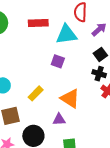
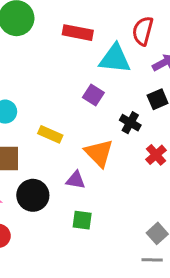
black cross: (99, 74) -> (130, 123), moved
yellow rectangle: (36, 93) -> (50, 134), turned 56

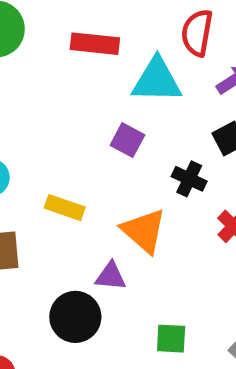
black circle: (33, 195) -> (75, 317), moved
green square: (82, 220) -> (171, 339), moved

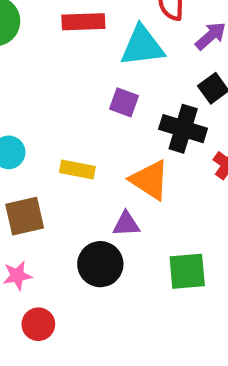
black cross: (189, 179) -> (183, 129), size x1.5
green square: (171, 339) -> (187, 271), size x1.4

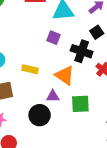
green square: (187, 271) -> (80, 104), moved

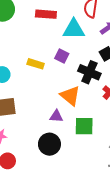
yellow rectangle: (30, 69) -> (36, 64), moved
black circle: (40, 115) -> (49, 144), moved

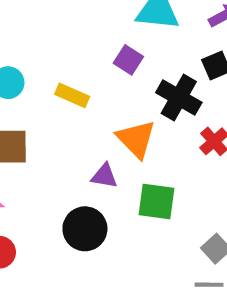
yellow rectangle: (36, 64) -> (72, 95), moved

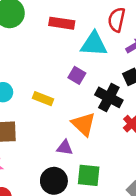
green square: (157, 201) -> (89, 175), moved

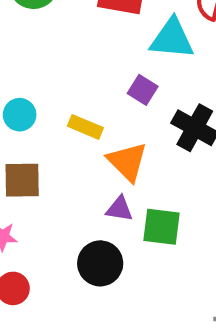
orange triangle: (84, 124) -> (127, 162), moved
green square: (89, 175) -> (161, 227), moved

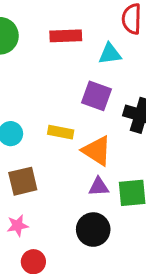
cyan triangle: (172, 39) -> (110, 54), size x0.7
purple square: (143, 90) -> (96, 96), size x1.4

